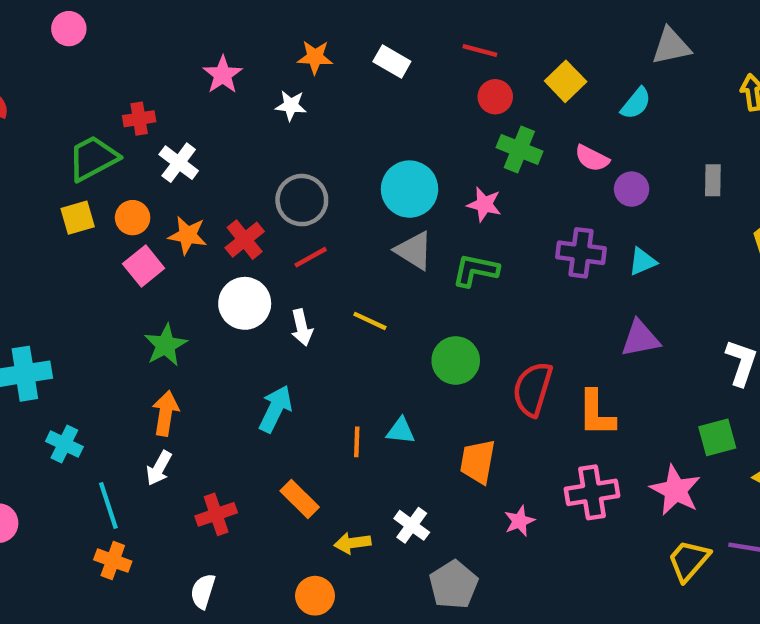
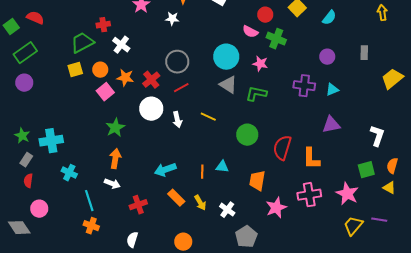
pink semicircle: (592, 158) -> (250, 32), moved
cyan arrow: (275, 409) -> (165, 170), moved, turned -135
white arrow: (159, 468) -> (112, 184), turned -98
pink star: (519, 521) -> (276, 208), size x1.5
yellow arrow: (352, 543) -> (200, 203), moved, turned -112

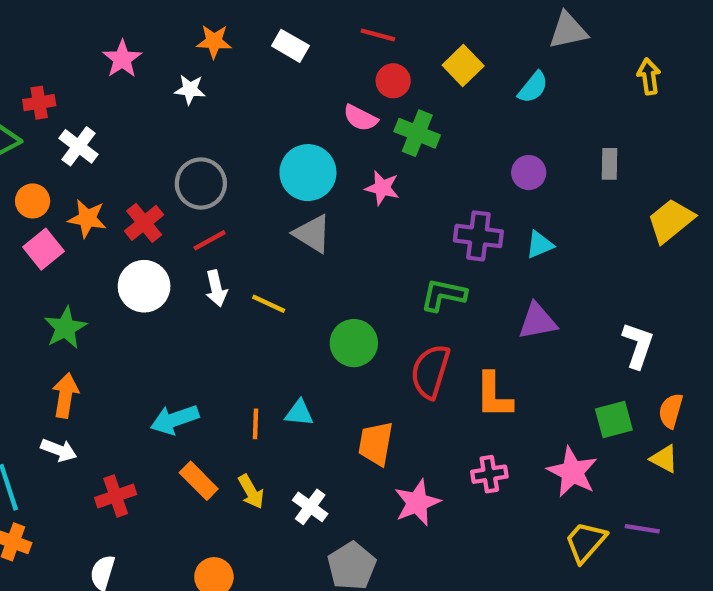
green L-shape: (256, 94) -> (443, 295), moved
white arrow: (177, 120) -> (216, 288), moved
pink cross: (309, 195) -> (489, 474), size x0.7

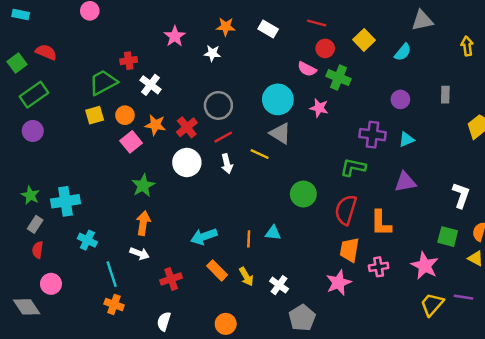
yellow line: (269, 304) -> (260, 154), moved
green square: (614, 420) -> (448, 237), turned 30
orange trapezoid: (376, 444) -> (349, 250), moved

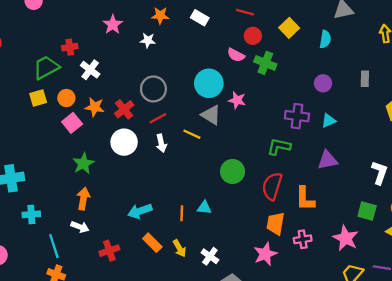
cyan semicircle: (403, 52) -> (325, 39), turned -30
pink star: (319, 108) -> (237, 100), moved
cyan cross: (87, 240) -> (31, 214), turned -30

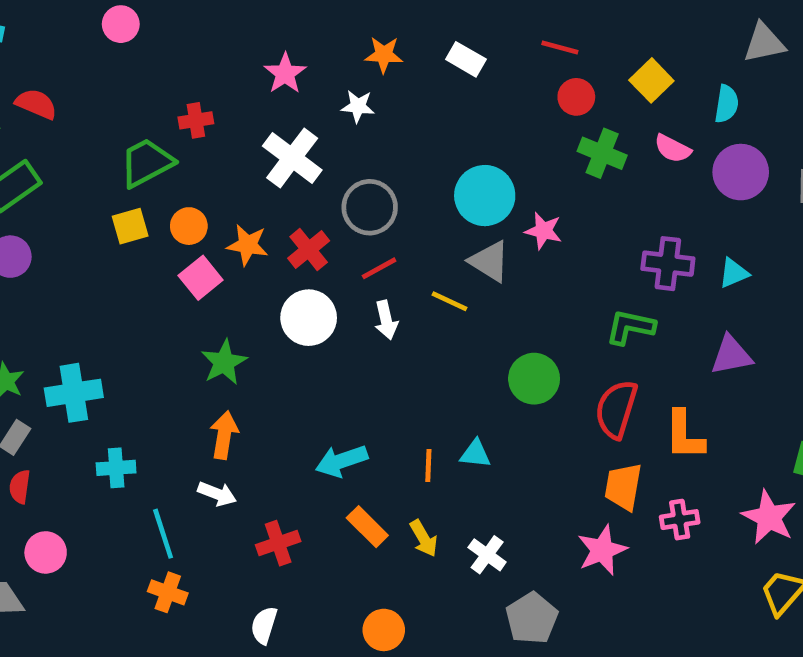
pink semicircle: (236, 55) -> (673, 149), moved
white cross: (90, 70) -> (292, 158), moved, size x1.4
purple circle: (323, 83) -> (741, 172), moved, size x1.5

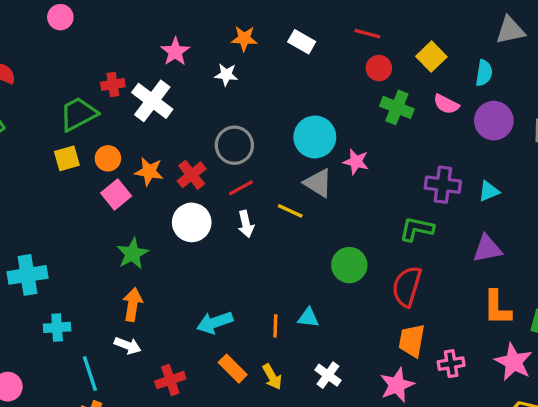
white cross: (292, 158) -> (152, 101), moved
orange L-shape: (684, 435) -> (497, 308), moved
white cross: (487, 555) -> (328, 375), moved

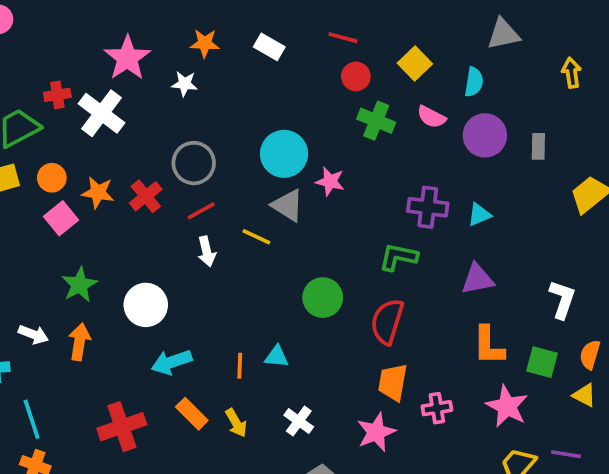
pink star: (175, 52) -> (127, 58), size x1.4
white circle: (192, 222) -> (146, 305), moved
white arrow: (128, 346) -> (33, 334), moved
red cross: (170, 380) -> (122, 427), size x1.4

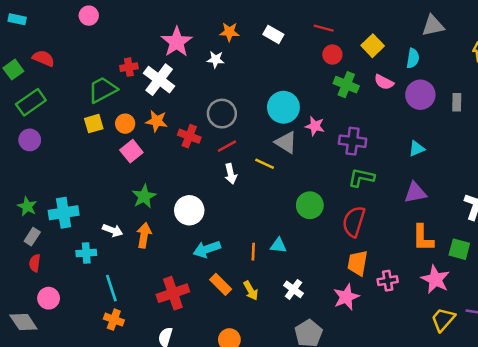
orange star: (98, 193) -> (157, 121), moved
red cross: (146, 196) -> (189, 136), turned -30
purple cross: (428, 207) -> (353, 141), moved

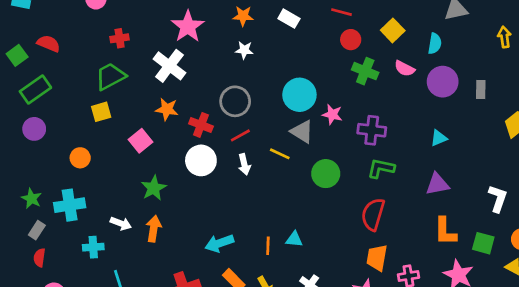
white star: (216, 60) -> (244, 50), moved
red cross: (129, 67) -> (120, 38), moved
orange circle: (125, 124) -> (80, 158), moved
green circle: (310, 205) -> (326, 174), moved
white circle: (189, 210) -> (201, 160), moved

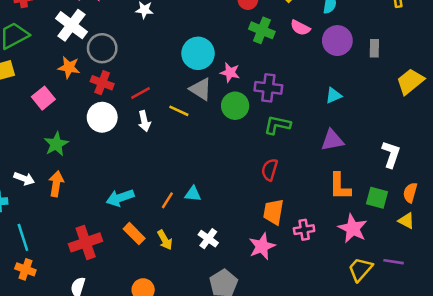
gray circle: (235, 101) -> (102, 48), moved
green circle: (326, 174) -> (235, 106), moved
red semicircle: (373, 214) -> (270, 170), size x0.7
orange line: (268, 246) -> (167, 200), turned 30

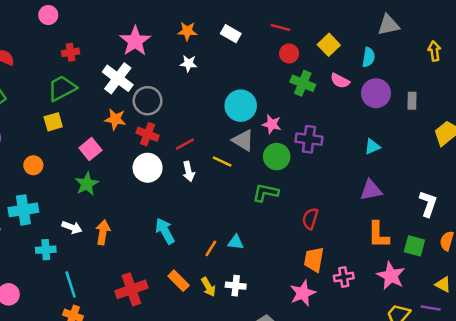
green L-shape: (277, 125) -> (265, 193), moved
green star: (56, 144) -> (87, 184), moved
cyan arrow: (120, 198) -> (165, 231), moved, turned 80
yellow triangle: (406, 221) -> (443, 284), moved
white cross: (208, 239) -> (236, 286), moved, turned -30

